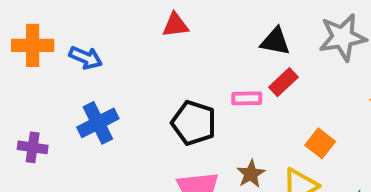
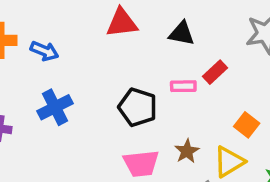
red triangle: (175, 25) -> (122, 23), size x1.4
black triangle: (275, 41) -> (182, 33), moved

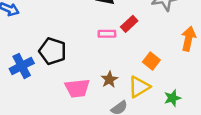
blue cross: (55, 107) -> (22, 66), moved
black pentagon: (138, 107) -> (53, 51), moved

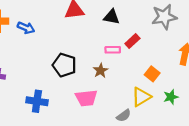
blue cross: (22, 66) -> (37, 101), moved, turned 35
brown star: (109, 80) -> (101, 71), moved
green star: (172, 98) -> (171, 97), moved

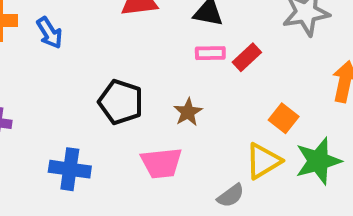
blue arrow: (26, 28) -> (49, 33), turned 35
pink rectangle: (113, 50) -> (210, 53), moved
green star: (171, 97) -> (318, 161), size x1.6

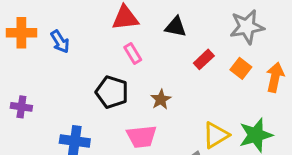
pink rectangle: (210, 53) -> (133, 54), moved, turned 60
orange square: (284, 118) -> (241, 68), moved

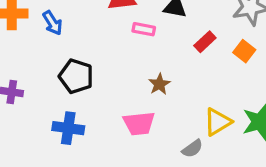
pink rectangle: (133, 54) -> (144, 29), moved, turned -48
black pentagon: (112, 92) -> (76, 76), moved

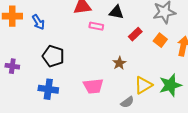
brown star: (159, 84) -> (119, 63), moved

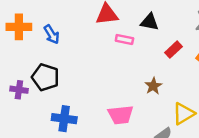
black pentagon: (53, 56) -> (45, 77), moved

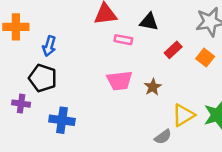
blue arrow: (52, 34) -> (49, 46), moved, turned 48
purple cross: (19, 90) -> (21, 104), moved
pink trapezoid: (121, 115) -> (120, 81), moved

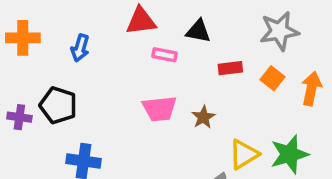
blue arrow: (49, 46) -> (80, 48), moved
red rectangle: (173, 50) -> (230, 68), turned 36
purple cross: (21, 104) -> (19, 117), moved

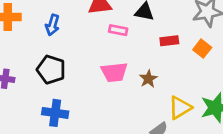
black pentagon: (58, 105) -> (51, 70), moved

